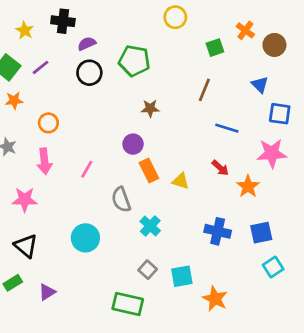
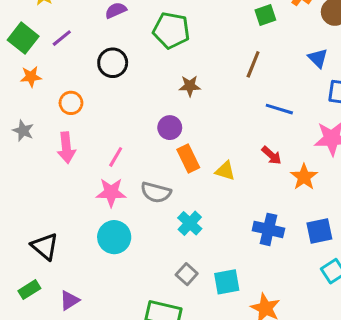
black circle: (89, 73) -> (113, 63), moved
pink star: (25, 200) -> (111, 192), moved
gray semicircle: (121, 200) -> (156, 192), turned -55

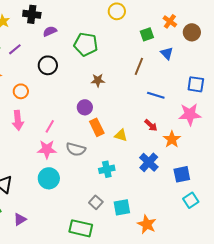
blue triangle: (318, 58) -> (167, 53), moved
cyan cross: (190, 223) -> (107, 169), moved, turned 35
blue cross: (268, 229) -> (149, 162), moved, turned 30

